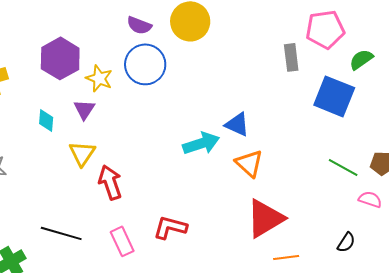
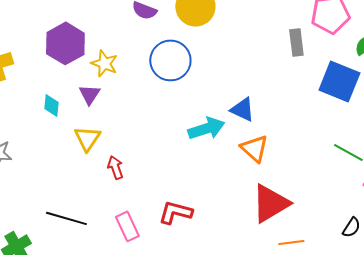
blue circle: (145, 64) -> (170, 60), moved
red arrow: (110, 182) -> (115, 167), size x0.7

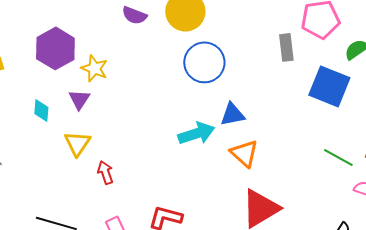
blue circle: (170, 60) -> (204, 62), moved
blue triangle: (242, 109) -> (232, 114), turned -36

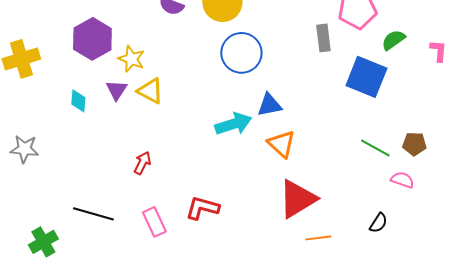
yellow triangle: (77, 143) -> (150, 91), moved, turned -36
red arrow: (105, 172) -> (142, 163), turned 45

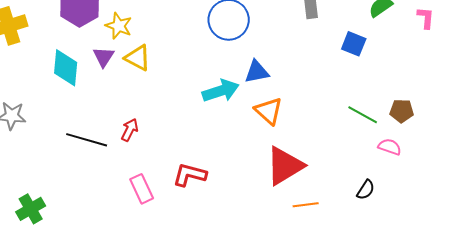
blue square: (366, 77) -> (354, 44), size x0.6
cyan diamond: (78, 101) -> (66, 68), size x1.6
black line: (93, 214) -> (87, 140), moved

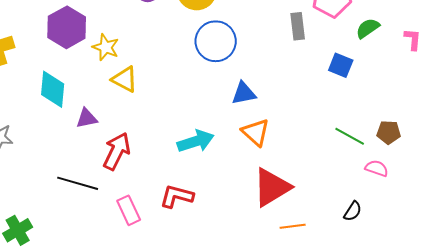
purple triangle: (104, 57) -> (87, 118), moved, turned 45
cyan arrow: (221, 91) -> (196, 141), moved
red arrow: (130, 130) -> (117, 151), size x1.6
black line: (87, 140) -> (78, 183), moved

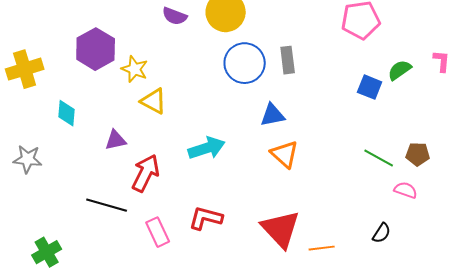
gray rectangle: (298, 26) -> (288, 60), moved
green semicircle: (368, 28) -> (400, 70), moved
cyan diamond: (53, 89) -> (67, 113), moved, size x0.7
cyan arrow: (196, 141) -> (207, 148), moved
red triangle: (272, 187) -> (281, 229), moved, turned -42

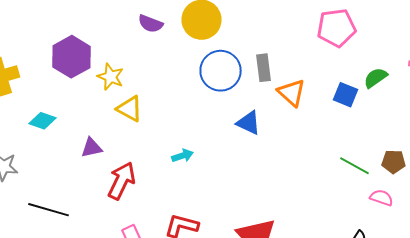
cyan diamond: (67, 113) -> (42, 121), turned -76
blue triangle: (273, 115) -> (248, 123), turned 36
cyan arrow: (207, 148) -> (182, 156), size x0.6
orange triangle: (285, 154) -> (292, 93), moved
black line: (107, 205) -> (48, 210), moved

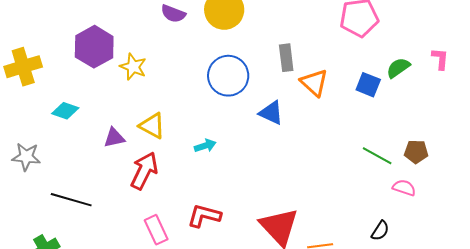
blue circle: (220, 71) -> (228, 76), moved
yellow triangle: (130, 109) -> (152, 126), moved

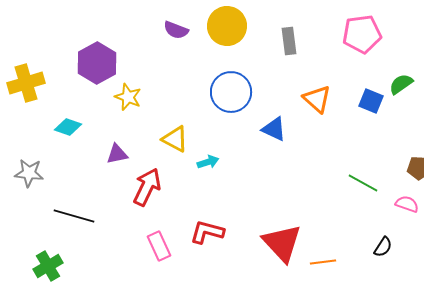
gray rectangle: (286, 58) -> (289, 41), moved
yellow star: (133, 67) -> (128, 97), moved
yellow triangle: (152, 126) -> (175, 139), moved
green line: (377, 156) -> (363, 183), moved

